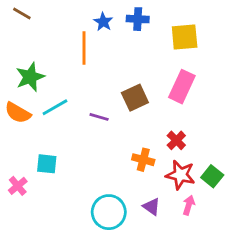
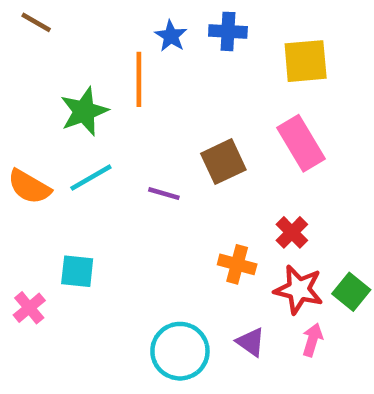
green star: (30, 77) -> (84, 111), moved
pink rectangle: (182, 87) -> (301, 143), turned -56

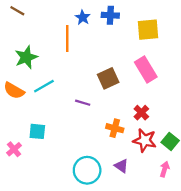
green star: (84, 111) -> (26, 57), moved
purple line: (164, 194) -> (83, 103), moved
pink arrow: (312, 340) -> (165, 169), moved

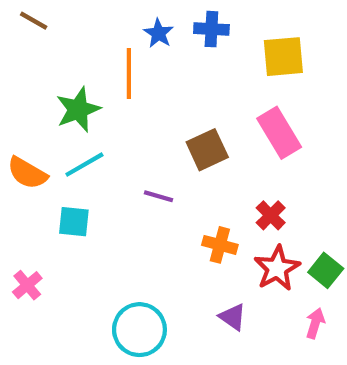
green star: (26, 57) -> (78, 109), moved
cyan square: (37, 131) -> (74, 222), moved
red star: (145, 140) -> (277, 268), turned 30
cyan circle: (87, 170) -> (139, 330), moved

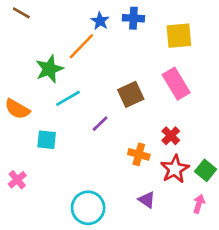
orange line: (129, 73) -> (81, 46), turned 44
cyan line: (84, 165) -> (68, 98), moved
purple line: (159, 196) -> (100, 124), turned -60

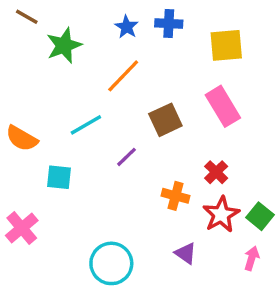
orange line: (81, 46) -> (123, 76), moved
green star: (49, 69) -> (64, 45), moved
pink cross: (17, 180) -> (22, 228), size x1.4

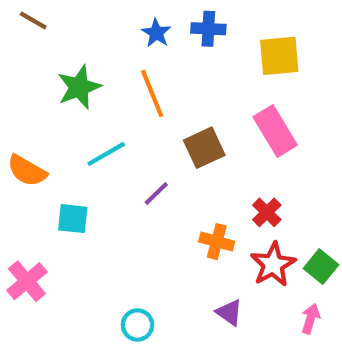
green star: (64, 45) -> (79, 87), moved
orange line: (123, 76) -> (152, 93), turned -66
cyan circle: (111, 263) -> (137, 325), size x0.6

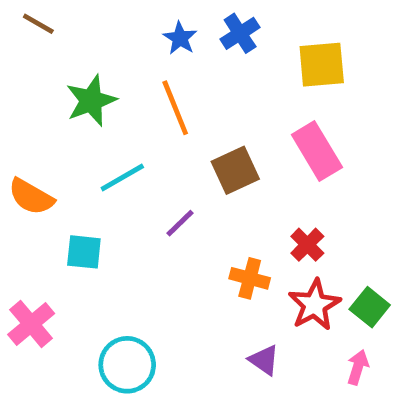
blue cross: (208, 29) -> (240, 33), turned -36
cyan circle: (137, 325) -> (127, 365), moved, size x1.5

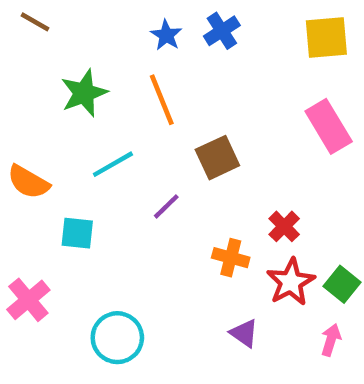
yellow square: (322, 65) -> (326, 37), moved
pink rectangle: (317, 151) -> (329, 126), moved

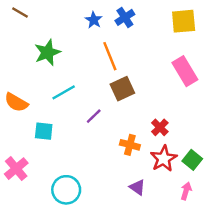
orange line: (162, 100) -> (110, 56), moved

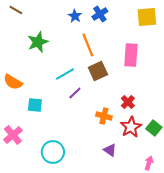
pink rectangle: (185, 71) -> (131, 55), moved, turned 35
cyan line: (64, 92) -> (65, 74), moved
pink arrow: (186, 191) -> (149, 163), moved

